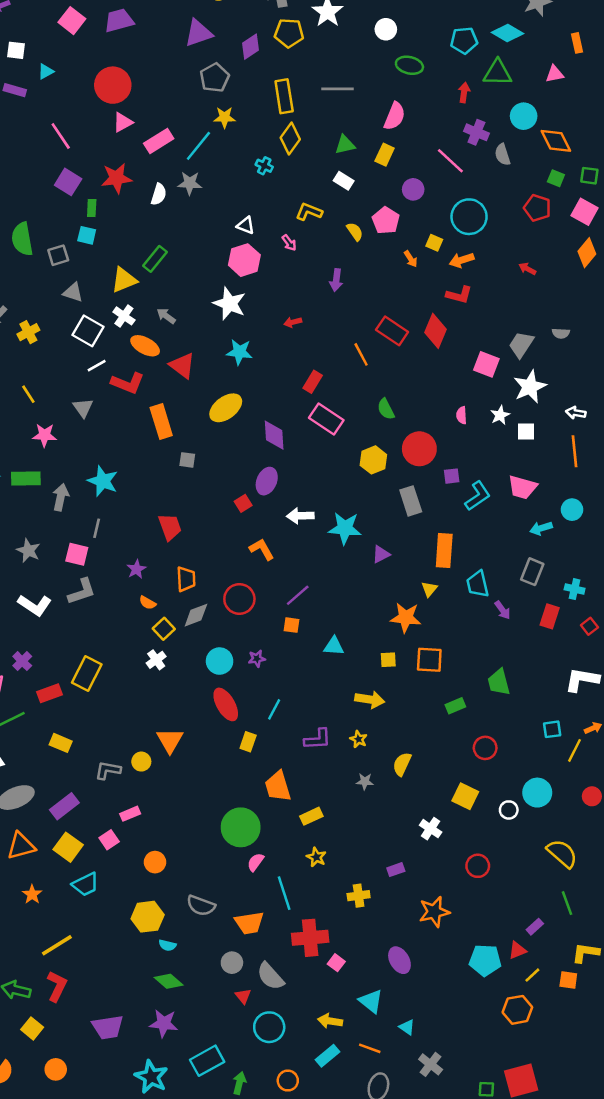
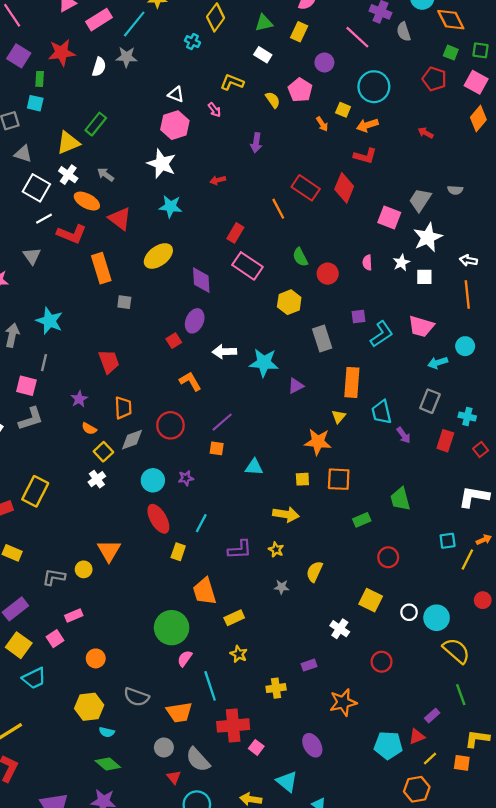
red circle: (419, 449) -> (328, 274), moved, size x0.7
cyan circle: (537, 793) -> (437, 618), moved

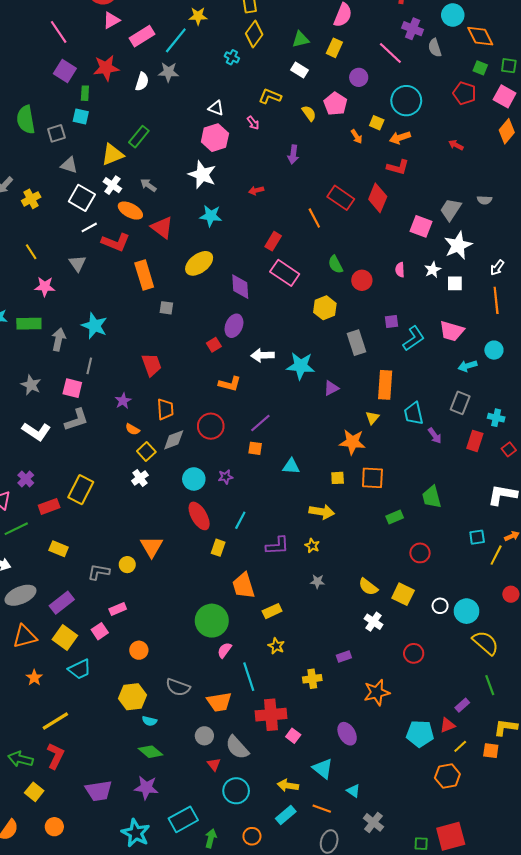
white arrow: (468, 260) -> (497, 268), turned -63
orange L-shape: (190, 381) -> (230, 384), turned 135
yellow semicircle: (314, 572) -> (368, 587), moved, turned -78

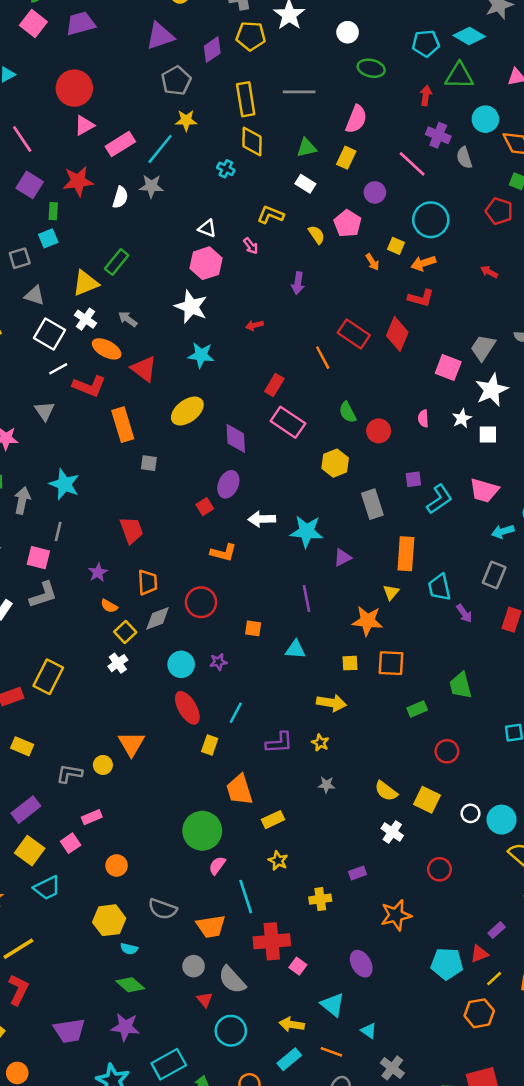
yellow diamond: (254, 34) -> (252, 142), turned -35
cyan square: (81, 116) -> (48, 238), turned -35
purple line: (260, 423) -> (307, 599), moved, turned -60

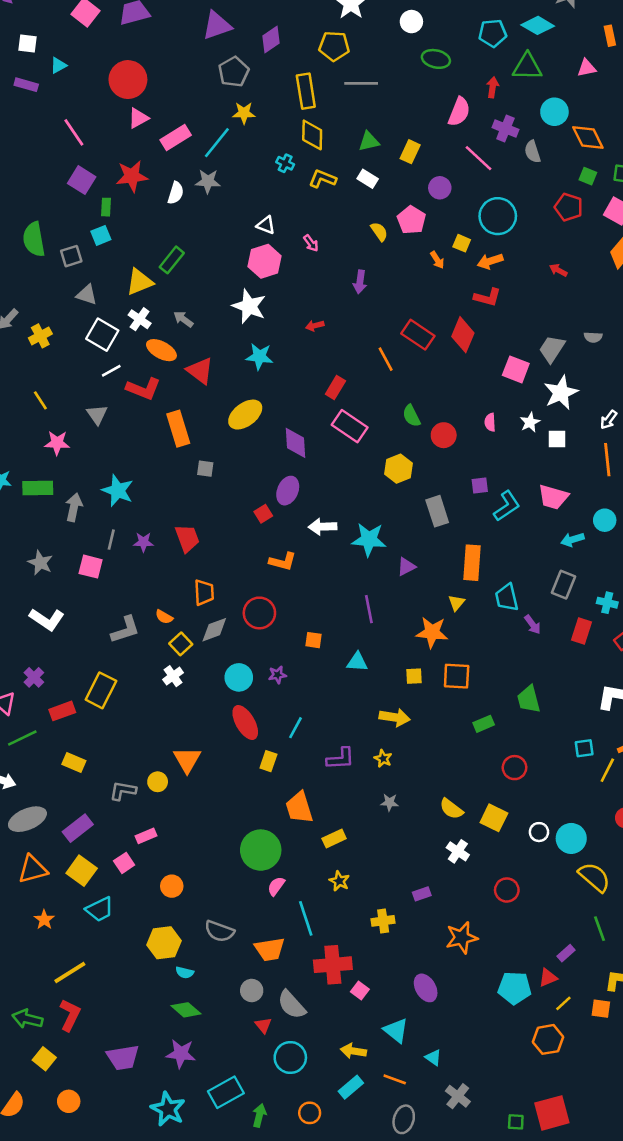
yellow pentagon: (251, 36) -> (334, 46), moved
pink semicircle: (356, 119) -> (459, 112), moved
yellow L-shape: (271, 215) -> (323, 179), moved
purple star: (98, 572) -> (143, 542), moved, turned 30
gray L-shape: (43, 595) -> (125, 630), moved

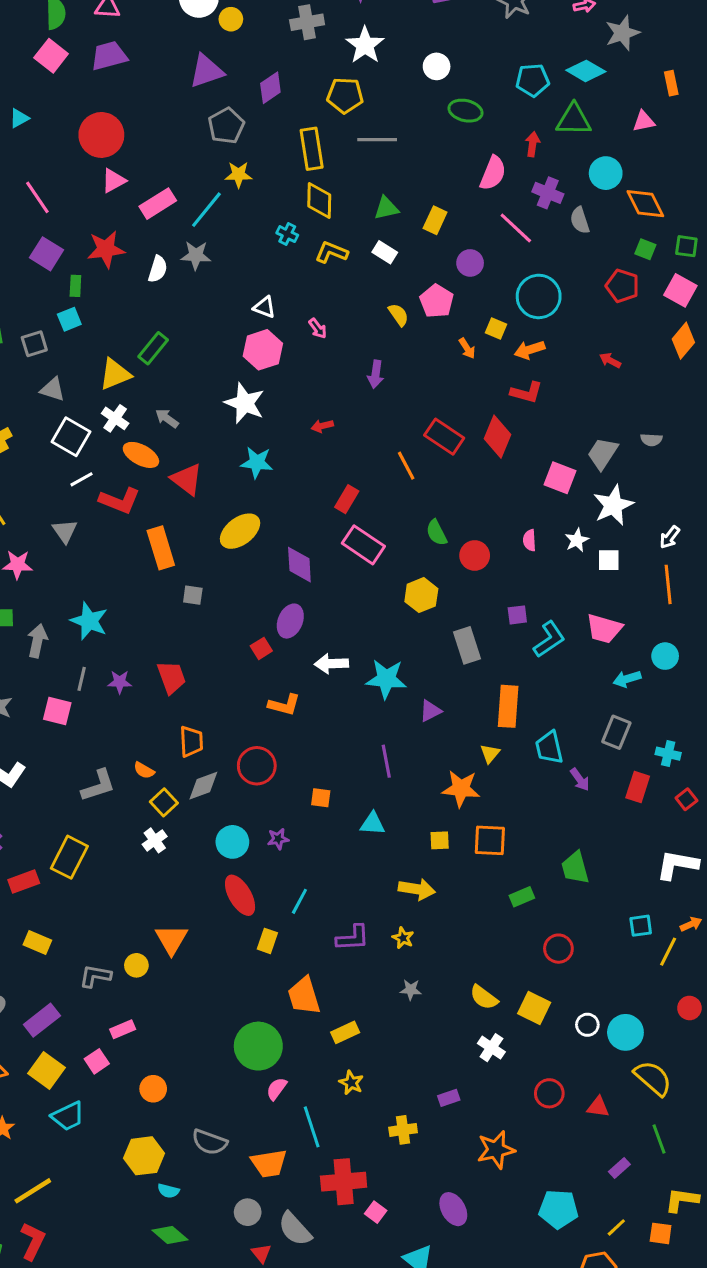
red triangle: (548, 978) -> (598, 1107), moved, turned 30

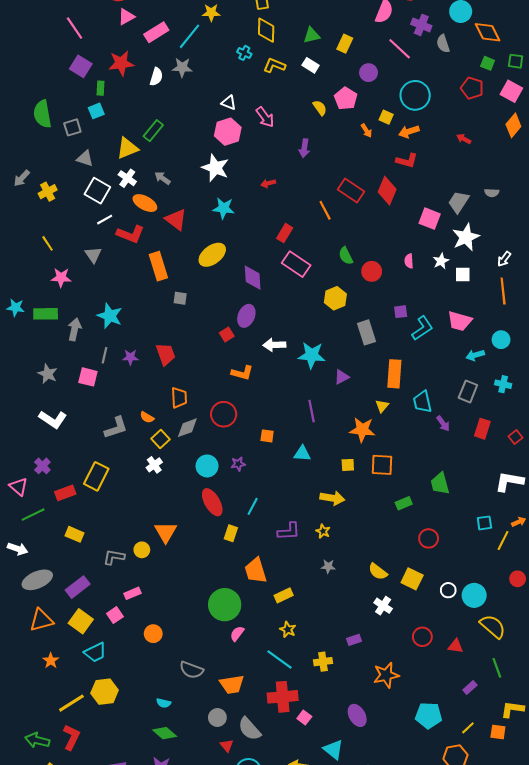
pink arrow: (318, 328) -> (265, 117), size x1.5
cyan cross: (668, 754) -> (503, 384), moved
cyan line: (312, 1127) -> (280, 660), moved, turned -36
yellow hexagon: (144, 1156) -> (105, 692), moved

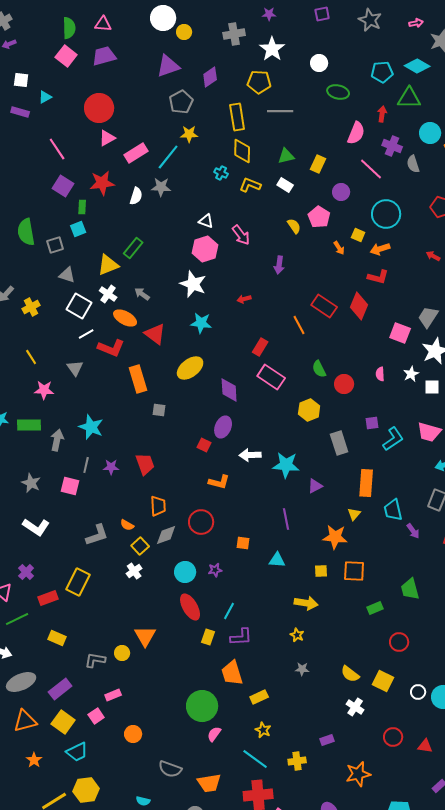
red square: (227, 334) -> (204, 445), turned -32
purple L-shape: (289, 531) -> (241, 637), moved

